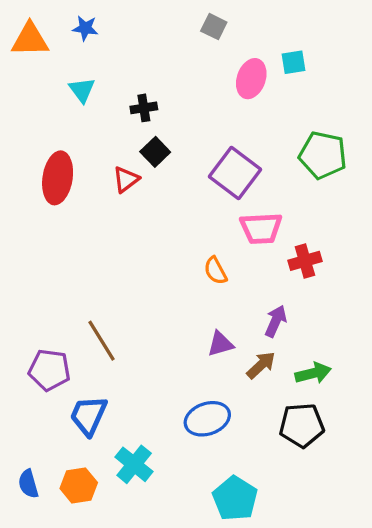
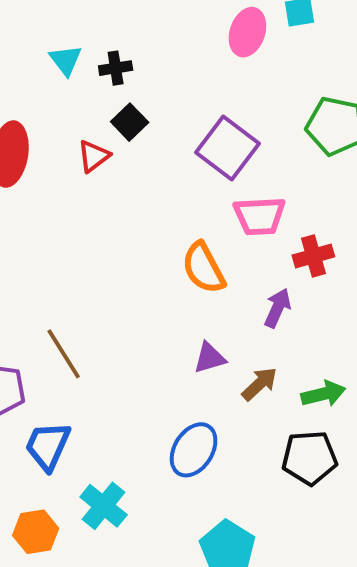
cyan triangle: (82, 90) -> (66, 60), moved
orange semicircle: (215, 271) -> (204, 268), size x1.5
purple arrow: (276, 321) -> (277, 308), moved
blue ellipse: (207, 419) -> (194, 450), turned -39

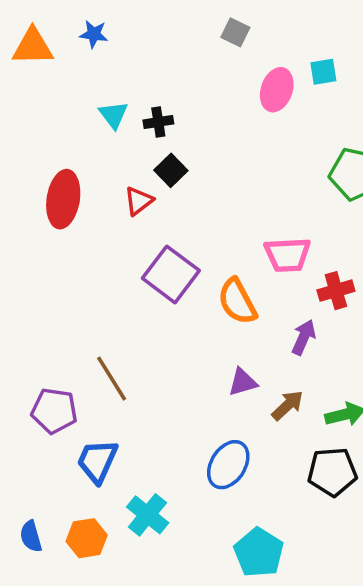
purple square: (228, 148) -> (171, 274), moved

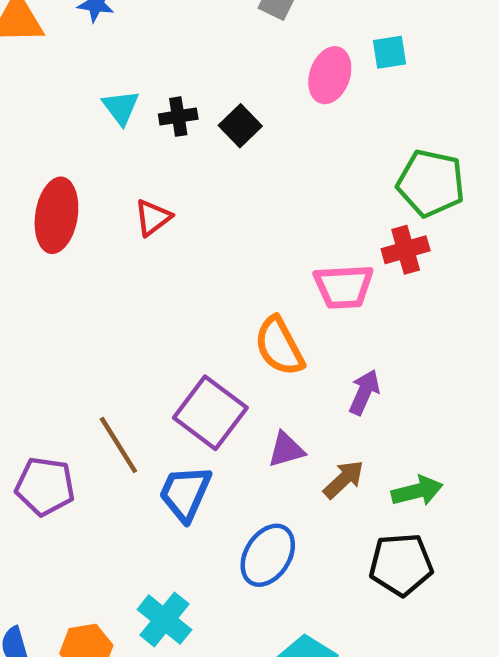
black square: (171, 170) -> (240, 126), moved
purple square: (171, 274) -> (210, 413), moved
red cross: (336, 291) -> (406, 250), moved
blue trapezoid: (97, 461) -> (185, 493), moved

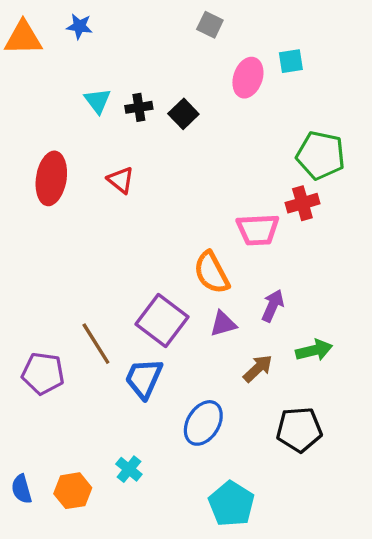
red triangle: (153, 218) -> (121, 180), turned -44
purple triangle: (286, 450) -> (223, 324), moved
green arrow: (417, 491) -> (314, 350), moved
cyan cross: (164, 620) -> (129, 469), size x0.7

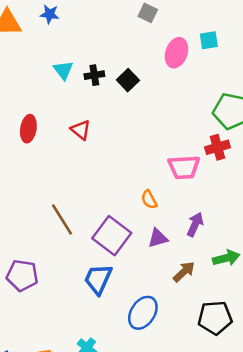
red ellipse: (51, 178) -> (28, 129), size x0.7
orange semicircle: (212, 273) -> (149, 200), size x0.6
brown line: (96, 344) -> (62, 219), moved

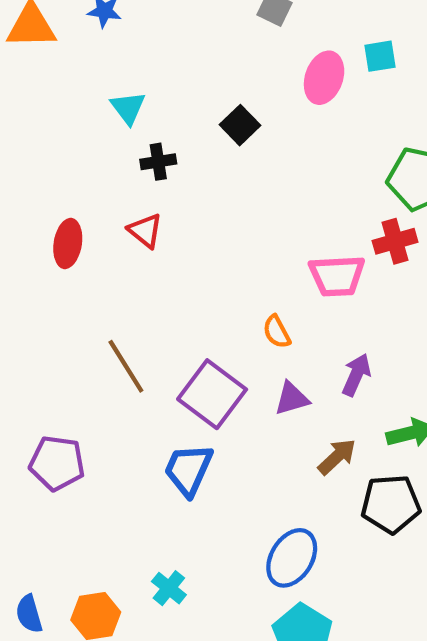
black cross: (94, 75) -> (158, 162), moved
red ellipse: (28, 129) -> (68, 243), moved
red triangle: (81, 130) -> (145, 231), moved
blue ellipse: (143, 313) -> (292, 558), moved
black pentagon: (215, 318) -> (391, 504), moved

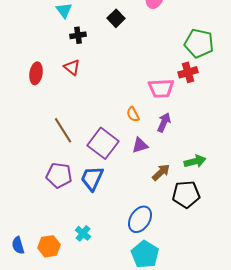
purple arrow: (356, 375) -> (164, 122), moved
purple pentagon: (57, 463) -> (59, 175), moved

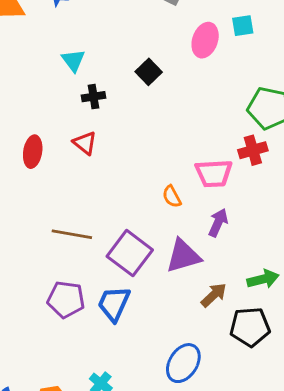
orange semicircle: (133, 114) -> (172, 197), moved
brown line: (63, 130) -> (72, 234), turned -48
purple triangle: (140, 145) -> (183, 256), size x1.5

